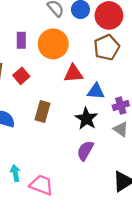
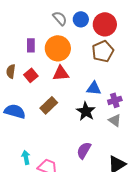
red triangle: (73, 74) -> (61, 73), moved
brown rectangle: (43, 111) -> (49, 105), turned 30
purple semicircle: (85, 151) -> (84, 150), moved

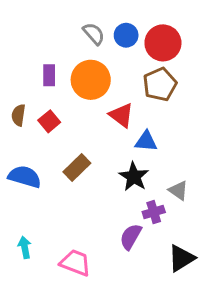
red triangle: (61, 73) -> (121, 115), moved, turned 42
purple cross: (115, 100) -> (154, 212), moved
cyan arrow: (26, 157) -> (25, 247), moved

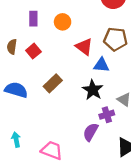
orange circle: (91, 80) -> (63, 22), size x0.6
brown pentagon: (160, 84) -> (115, 39), moved, turned 30

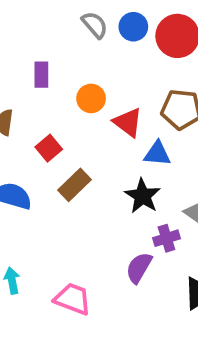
orange circle: (63, 22) -> (91, 98), moved
red square: (33, 51) -> (49, 148), moved

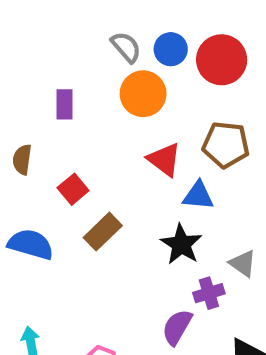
orange circle: (91, 98) -> (143, 94), moved, size x1.4

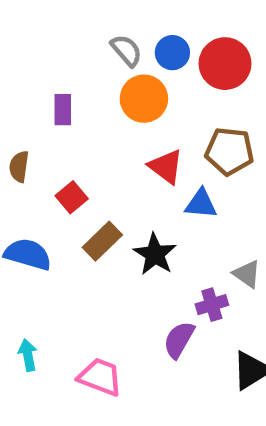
black star: (181, 244) -> (155, 254), moved

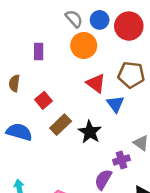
blue triangle: (201, 204) -> (115, 104), turned 48

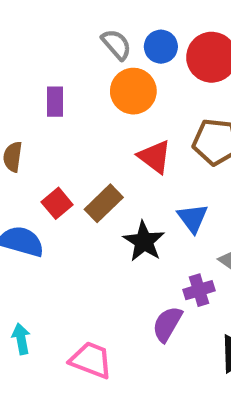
red square: (44, 100) -> (57, 203), moved
blue triangle: (115, 104) -> (193, 218), moved
brown rectangle: (61, 125) -> (104, 203), moved

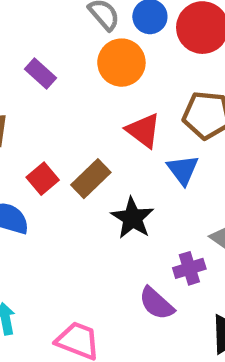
purple rectangle: (55, 102) -> (40, 74), turned -48
blue triangle: (193, 218) -> (183, 170), moved
purple semicircle: (167, 324) -> (157, 303), turned -78

